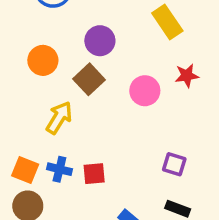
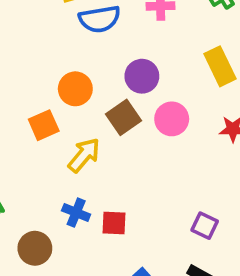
pink circle: (145, 91) -> (172, 119), moved
orange square: (25, 170) -> (44, 125), moved, turned 36

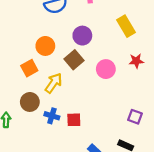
pink circle: (172, 119) -> (106, 69), moved
purple square: (205, 226) -> (135, 117), moved
brown circle: (35, 248) -> (30, 102), moved

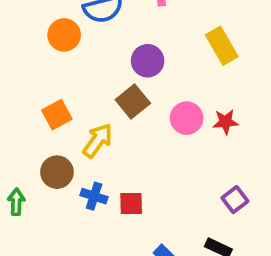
orange circle: (45, 46) -> (64, 35), moved
red star: (136, 61) -> (226, 122), moved
purple square: (135, 117) -> (235, 200), turned 32

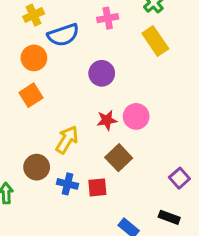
yellow rectangle: (222, 46) -> (155, 41), moved
brown square: (133, 102) -> (119, 158), moved
orange square: (57, 115) -> (31, 95), moved
red star: (226, 122) -> (107, 120), moved

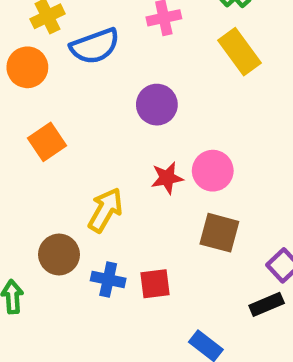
orange circle: (34, 58) -> (27, 67), moved
brown square: (119, 158) -> (219, 233), moved, turned -30
black rectangle: (169, 217) -> (267, 304), moved, turned -42

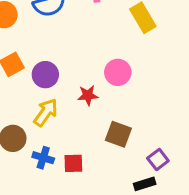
purple circle: (157, 105) -> (45, 75), moved
pink circle: (213, 171) -> (118, 72), moved

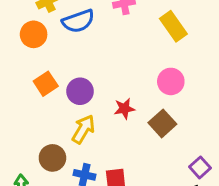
pink circle: (118, 72) -> (171, 81), moved
brown square: (118, 134) -> (162, 123), moved, turned 32

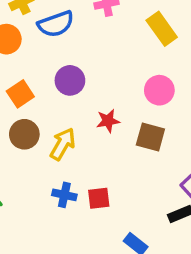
purple circle: (80, 91) -> (70, 80), moved
brown square: (162, 123) -> (150, 137), turned -32
brown circle: (52, 158) -> (24, 134), moved

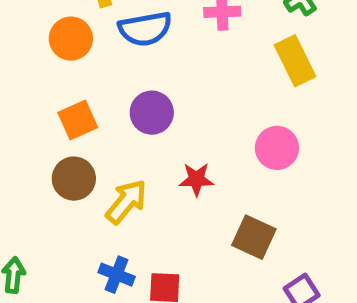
brown square: (150, 137) -> (254, 237), moved

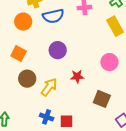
orange square: (78, 120) -> (19, 53), moved, turned -35

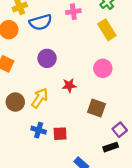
brown circle: (27, 79) -> (15, 102), moved

